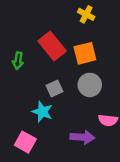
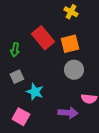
gray square: (55, 89) -> (17, 77), moved

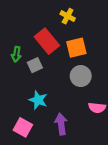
yellow cross: (71, 12) -> (68, 16), moved
gray square: (17, 77) -> (35, 65), moved
purple arrow: (68, 113) -> (61, 124), moved, turned -102

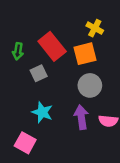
yellow cross: (68, 16) -> (95, 28), moved
green arrow: (16, 54) -> (18, 51), moved
purple arrow: (61, 124) -> (81, 117), moved

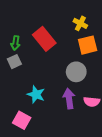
orange square: (85, 54) -> (88, 45), moved
gray square: (39, 73) -> (14, 62), moved

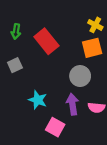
yellow cross: (80, 23) -> (95, 25), moved
green arrow: (15, 43) -> (16, 31), moved
pink square: (22, 120) -> (55, 127), moved

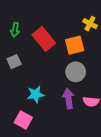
orange square: (92, 48) -> (75, 45), moved
cyan star: (38, 100) -> (36, 94), turned -30
pink square: (55, 127) -> (23, 120), moved

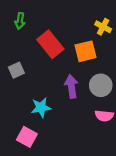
green arrow: (15, 30) -> (20, 21), moved
gray circle: (76, 72) -> (101, 85), moved
purple arrow: (68, 98) -> (71, 86), moved

